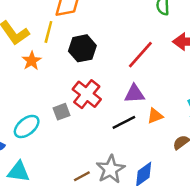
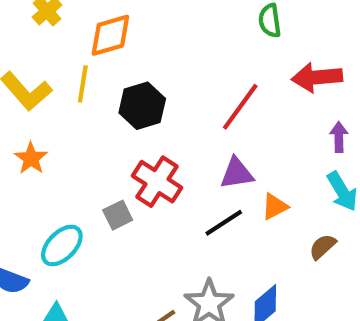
orange star: (32, 61) -> (31, 158), moved

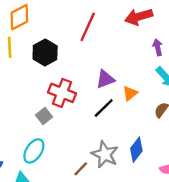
red line: (240, 107) -> (88, 27), moved
cyan ellipse: (62, 246) -> (34, 151), moved

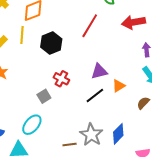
red cross: (62, 93) -> (61, 79), size x0.7
brown line: (81, 169) -> (70, 144), turned 32

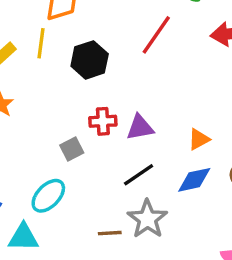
purple triangle: (99, 71) -> (140, 127), moved
red cross: (61, 79) -> (103, 121), turned -35
black line: (95, 96) -> (139, 175), moved
blue diamond: (118, 134) -> (194, 180), moved, turned 30

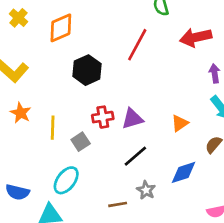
yellow line: (41, 43) -> (53, 128), moved
blue diamond: (194, 180) -> (184, 172), moved
gray star: (147, 219) -> (146, 190), size x0.6

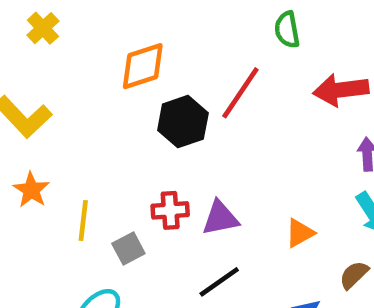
orange diamond: (61, 28) -> (143, 66), moved
black hexagon: (87, 70) -> (183, 122), moved

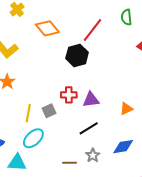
orange diamond: (143, 66) -> (47, 28), moved, turned 65
red line: (240, 93) -> (93, 30), moved
yellow line: (83, 220) -> (28, 113), moved

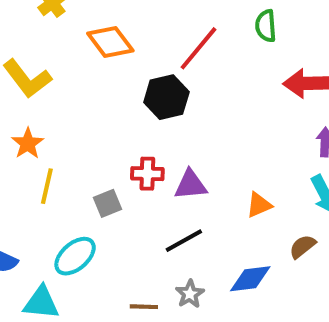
yellow line: (28, 113) -> (47, 186), moved

